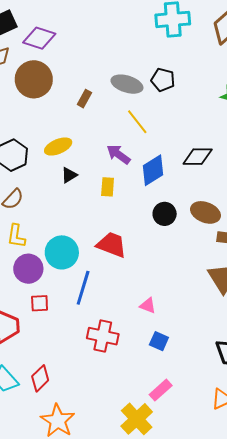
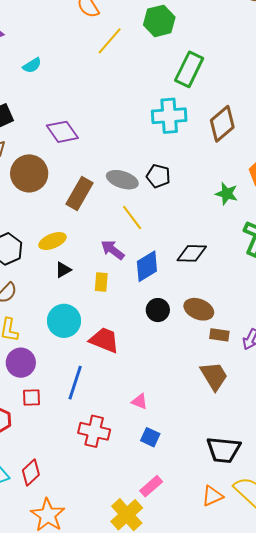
purple diamond: (39, 38) -> (62, 132), moved, turned 36
brown rectangle: (84, 99) -> (80, 193), size x1.8
cyan circle: (62, 252) -> (64, 321), moved

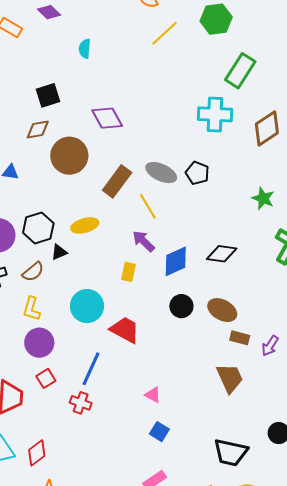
cyan semicircle: (32, 65) -> (85, 49), turned 120
yellow line: (132, 217) -> (148, 206), moved
black triangle: (63, 270) -> (59, 252), moved
red square: (31, 397) -> (46, 378), turned -36
red cross: (94, 431) -> (81, 403), moved, size x0.7

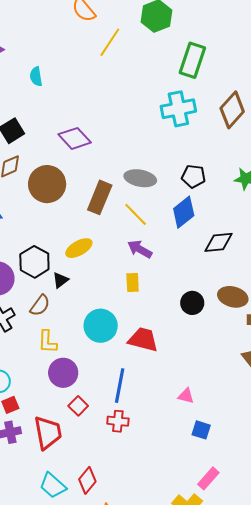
black pentagon: (197, 173) -> (194, 176), moved
blue diamond: (176, 261) -> (184, 212), moved

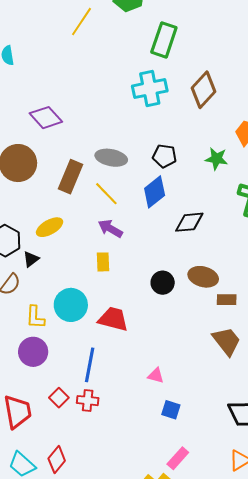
yellow L-shape: (47, 342) -> (35, 317), moved
red square: (78, 406) -> (59, 398), moved

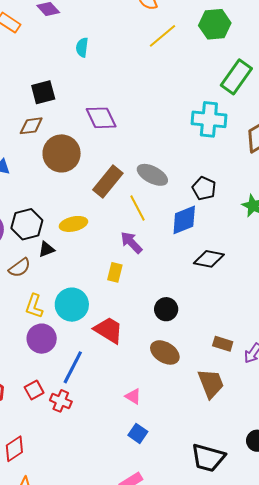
brown ellipse: (203, 277) -> (165, 352), moved
purple circle: (33, 352) -> (42, 339), moved

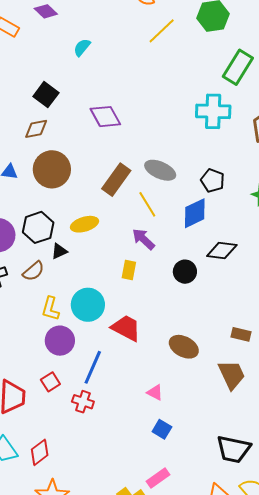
cyan semicircle: (82, 47) -> (82, 47), turned 36
black square: (43, 92) -> (46, 95), turned -35
brown circle: (62, 153) -> (52, 169), moved
black circle: (166, 309) -> (185, 272), moved
red square: (34, 390) -> (50, 382), moved

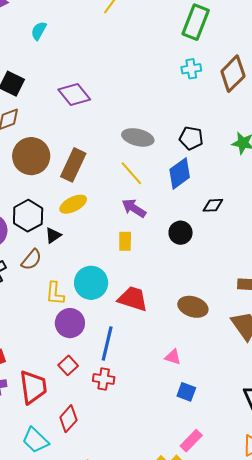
cyan cross: (213, 111) -> (191, 69), moved, size x0.6
brown rectangle: (116, 180) -> (73, 165), moved
black diamond: (222, 251) -> (213, 205), size x0.7
red diamond: (40, 452) -> (68, 419), moved

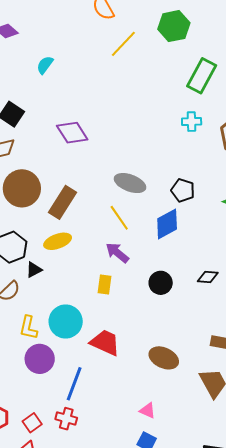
black diamond: (213, 205) -> (208, 277), moved
pink triangle: (173, 357) -> (147, 411), moved
red square: (68, 365) -> (32, 423), moved

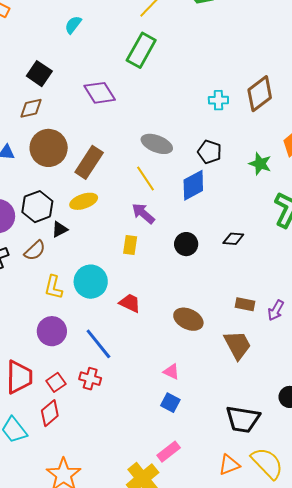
green rectangle: (202, 76) -> (141, 50), moved
cyan cross: (192, 122) -> (218, 100), moved
red trapezoid: (105, 342) -> (130, 303), size x0.7
purple circle: (40, 359) -> (52, 331), moved
blue line: (74, 384) -> (98, 344), turned -60

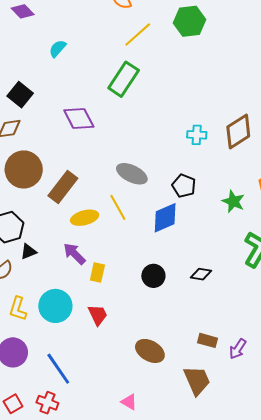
yellow ellipse: (84, 201) -> (85, 218), moved
purple arrow: (143, 213) -> (74, 254), moved
red trapezoid: (130, 303) -> (98, 315), moved, turned 35

